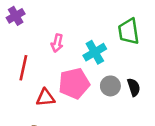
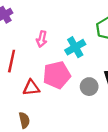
gray circle: (110, 86) -> (89, 87), moved

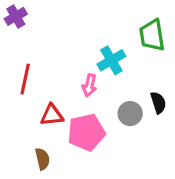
pink arrow: (42, 39) -> (89, 85), moved
pink pentagon: (57, 75) -> (86, 132), moved

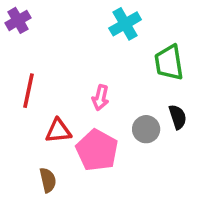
green trapezoid: (152, 35) -> (169, 63), moved
cyan cross: (111, 60) -> (125, 24), moved
pink pentagon: (86, 132) -> (97, 150), turned -30

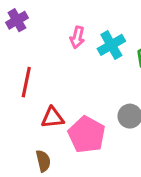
cyan cross: (125, 24) -> (111, 45), moved
pink arrow: (100, 98) -> (77, 37), moved

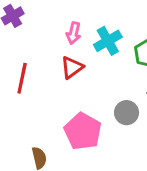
red triangle: (53, 118) -> (72, 67), moved, turned -30

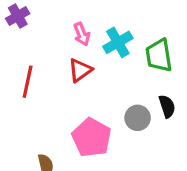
pink arrow: (74, 33) -> (82, 34), turned -35

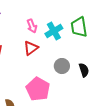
green trapezoid: (159, 55) -> (79, 27), moved
gray circle: (138, 118) -> (62, 66), moved

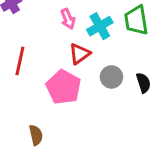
red triangle: (31, 48) -> (79, 54), moved
pink pentagon: (38, 89) -> (64, 87), moved

